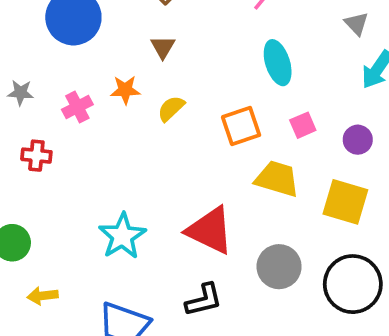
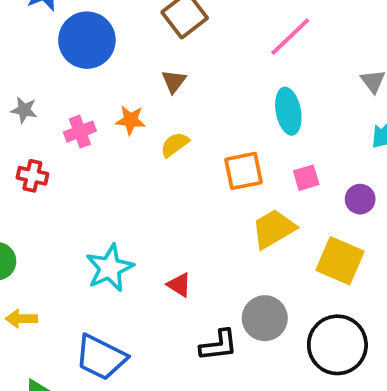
yellow trapezoid: (277, 179) -> (274, 229), turned -54
red triangle: (210, 230) -> (179, 285), moved, size x0.5
black L-shape: (204, 300) -> (219, 345), moved

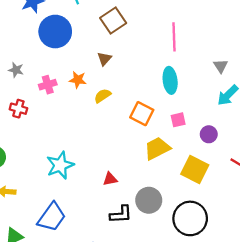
pink line: (290, 37) -> (174, 37), turned -52
orange square: (244, 171) -> (142, 114), turned 35
red triangle: (179, 285) -> (110, 179), moved, turned -48
blue trapezoid: (101, 357) -> (52, 217), turned -84

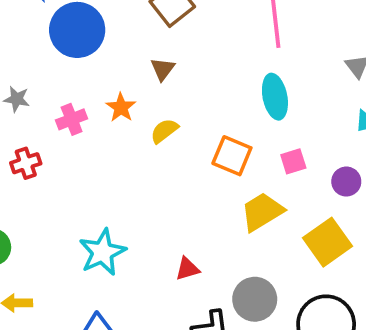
orange star: (78, 80) -> (121, 108), turned 30
red cross: (18, 109) -> (26, 163), turned -30
yellow square: (195, 170) -> (328, 242), turned 32

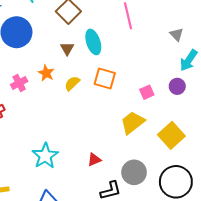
cyan ellipse: (275, 97) -> (93, 42), moved
orange square: (232, 156) -> (105, 78), moved
purple circle: (346, 182) -> (177, 86), moved

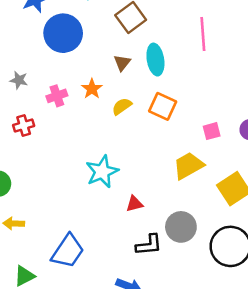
cyan star: (45, 156) -> (102, 172), moved

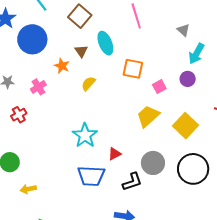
orange star: (92, 89) -> (62, 66), moved
orange square: (163, 106) -> (133, 69), moved
blue trapezoid: (68, 251) -> (91, 176), moved, turned 72

